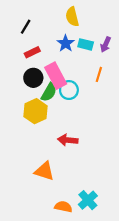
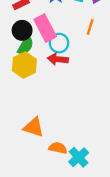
green semicircle: (49, 92) -> (26, 45), moved
red arrow: (68, 140) -> (58, 59), moved
orange semicircle: (63, 207) -> (58, 148), moved

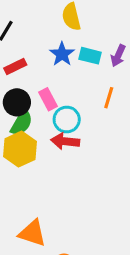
pink rectangle: (45, 28) -> (48, 99), size x0.6

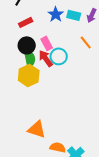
orange line: (109, 98) -> (86, 42), turned -56
green semicircle: (22, 123) -> (30, 58), turned -42
red arrow: (65, 141) -> (46, 58), moved, turned 48

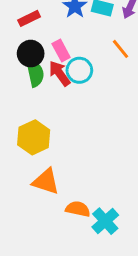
yellow hexagon: (29, 75) -> (34, 137), moved

